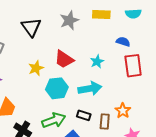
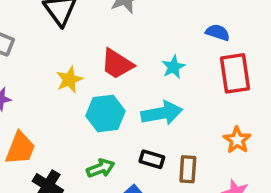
orange star: (123, 111) -> (237, 140), moved
green arrow: (54, 120) -> (101, 168), size x0.7

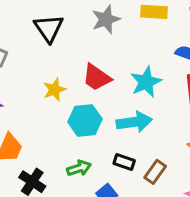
cyan star: (173, 67) -> (146, 82), size x1.5
brown rectangle: (188, 169) -> (155, 172), turned 30

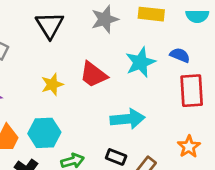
cyan star: (146, 82) -> (140, 62), moved
cyan hexagon: (85, 120) -> (44, 133), moved

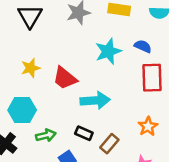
red trapezoid: (93, 75) -> (65, 78), moved

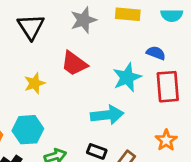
cyan star: (108, 51) -> (127, 77), moved
red trapezoid: (65, 78) -> (74, 64), moved

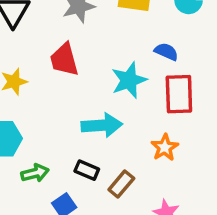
red trapezoid: (74, 64) -> (64, 60), turned 36
orange star: (166, 140) -> (165, 147), moved

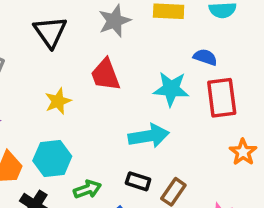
cyan star: (129, 80) -> (171, 89), turned 30
orange star: (165, 147) -> (243, 152), moved

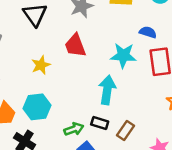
cyan arrow: (149, 136) -> (107, 90), turned -72
green arrow: (87, 189) -> (74, 129), moved

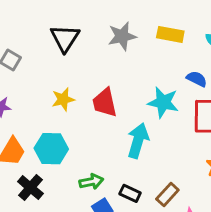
red trapezoid: (75, 45) -> (105, 103), moved
black rectangle: (100, 123) -> (130, 193), moved
brown rectangle: (125, 131) -> (167, 194), moved

